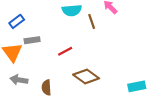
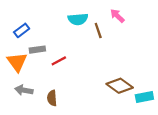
red line: (65, 51) -> (59, 61), moved
brown diamond: (86, 77) -> (120, 86), moved

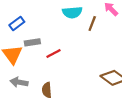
brown line: (98, 30) -> (92, 24), turned 40

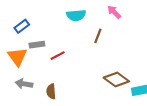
brown line: (92, 24) -> (98, 36), moved

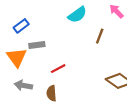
cyan semicircle: (76, 15) -> (77, 15), turned -30
red line: (58, 56) -> (58, 69), moved

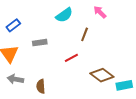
gray rectangle: (37, 45) -> (40, 43), moved
red line: (58, 69) -> (71, 58), moved

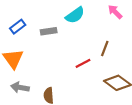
brown line: (85, 34) -> (105, 48), moved
gray rectangle: (40, 43) -> (49, 31), moved

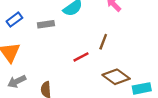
gray arrow: (20, 87) -> (17, 81), turned -36

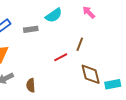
brown diamond: (116, 77) -> (91, 74), turned 40

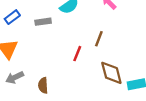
red line: (61, 57) -> (77, 54), turned -40

